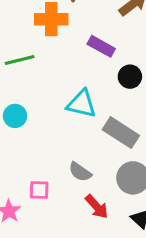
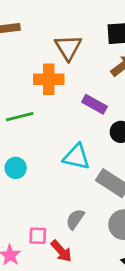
gray semicircle: (80, 172) -> (75, 219), turned 90
red arrow: (97, 207) -> (61, 251), moved

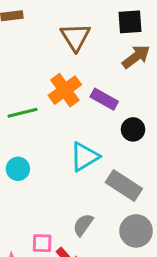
orange cross: (49, 79) -> (65, 90), moved, turned -36
cyan triangle: (77, 157) -> (85, 157), turned -44

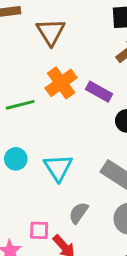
brown triangle: (75, 37) -> (51, 32), moved
cyan triangle: (85, 157) -> (58, 168), moved, turned -32

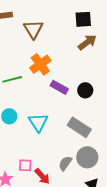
purple rectangle: (99, 92) -> (59, 87), moved
gray semicircle: (79, 213) -> (65, 163), moved

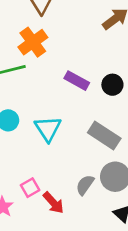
orange cross: (40, 64) -> (33, 42), moved
pink square: (25, 165) -> (30, 188), turned -32

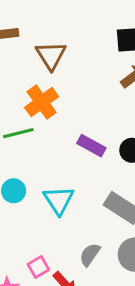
gray semicircle: (85, 185) -> (90, 255), moved

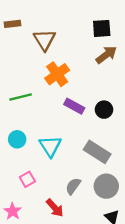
orange cross: (42, 102) -> (57, 74), moved
pink square: (38, 267) -> (27, 179), moved

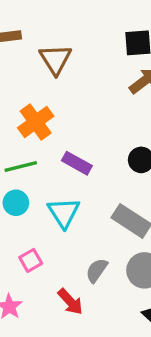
orange cross: (57, 74) -> (36, 122), moved
green line: (21, 97) -> (21, 167), moved
purple rectangle: (74, 106) -> (77, 163), moved

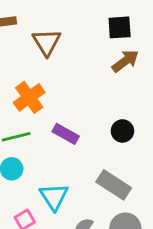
cyan triangle: (64, 213) -> (54, 197), moved

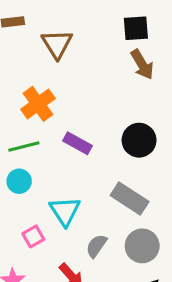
brown arrow: (125, 61) -> (142, 64), turned 96
black circle: (122, 131) -> (139, 140), size x1.4

